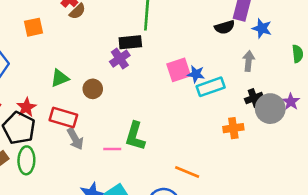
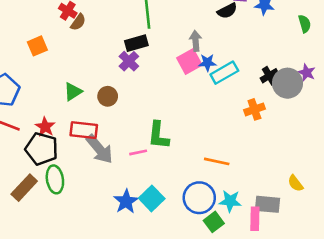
gray arrow: (249, 61) -> (196, 41), moved
gray arrow: (75, 139) -> (99, 149), size x1.4

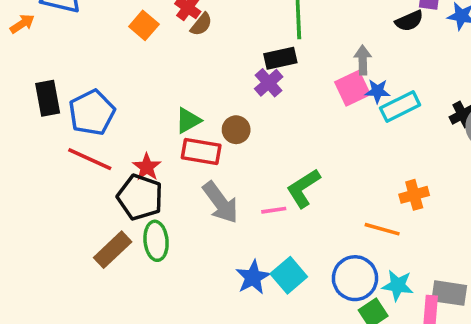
orange square: (37, 46) -> (144, 25), moved, turned -30
orange cross: (254, 109) -> (414, 195), moved
red rectangle: (84, 130) -> (201, 151), moved
green L-shape: (158, 135) -> (303, 188), turned 48

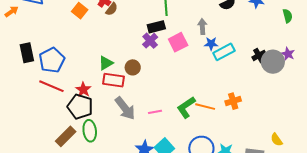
pink square: (353, 88) -> (178, 42), moved
green L-shape: (303, 188) -> (186, 107), moved
orange line: (382, 229) -> (205, 107), moved

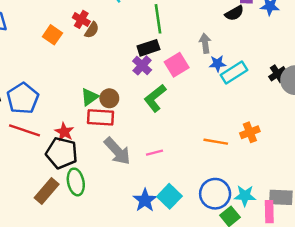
brown circle: (133, 67) -> (109, 98), moved
green L-shape: (186, 107) -> (155, 98), moved

